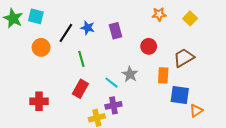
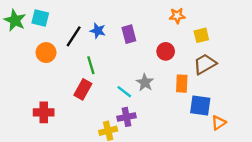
yellow square: (190, 18) -> (201, 35), moved, turned 32
red rectangle: (80, 89) -> (83, 89), moved

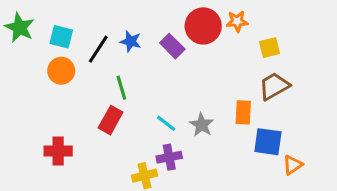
cyan square: (40, 18) -> (61, 37), moved
purple rectangle: (129, 34) -> (172, 46), turned -30
red circle: (166, 51) -> (203, 26), moved, size x1.5
gray star: (145, 82) -> (202, 125), moved

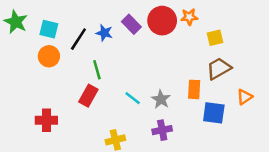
purple rectangle: (172, 46) -> (131, 24), moved
purple cross: (169, 157) -> (162, 130), moved
orange triangle: (293, 165) -> (245, 97), moved

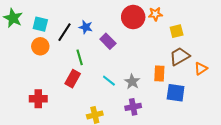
purple rectangle: (131, 24) -> (108, 41), moved
orange triangle: (245, 97) -> (201, 69), moved

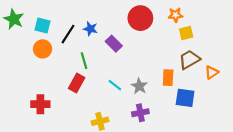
orange star: (155, 14) -> (175, 15), moved

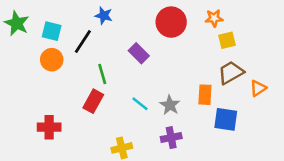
blue star: (90, 29) -> (104, 16), moved

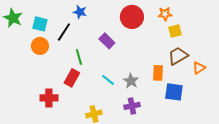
red cross: (49, 127) -> (49, 98), moved

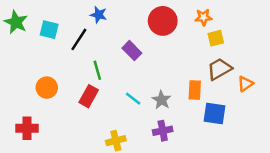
orange circle: (40, 46) -> (47, 88), moved
red cross: (49, 98) -> (27, 128), moved

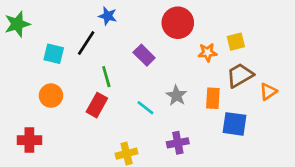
orange star: (203, 17) -> (207, 52), moved
green star: (16, 22) -> (17, 24), turned 30
cyan square: (49, 30) -> (54, 54), moved
gray star: (161, 100) -> (176, 96), moved

